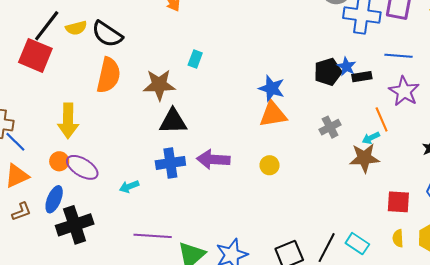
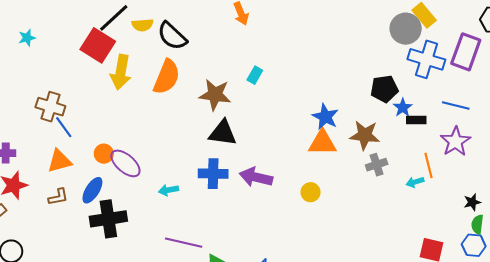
black pentagon: (328, 72) -> (384, 89), moved
yellow arrow: (68, 121) -> (121, 72), moved
brown star: (364, 158) -> (365, 135), moved

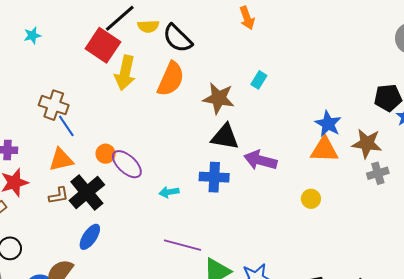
purple arrow: (256, 177) -> (260, 160), moved
blue ellipse: (92, 190) -> (90, 237), moved
black cross: (108, 219) -> (87, 193), moved, turned -33

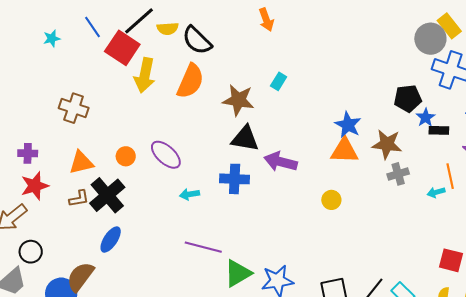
blue line: (66, 126) -> (93, 27), moved
purple ellipse: (127, 164) -> (166, 155), moved

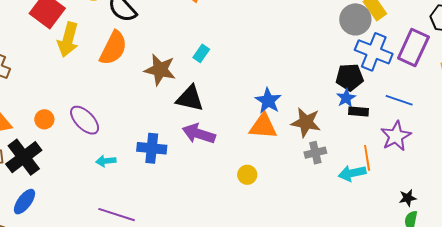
black pentagon: (408, 98) -> (350, 77), moved
black triangle: (245, 139) -> (190, 98), moved
cyan arrow: (436, 192) -> (352, 173), size x1.5

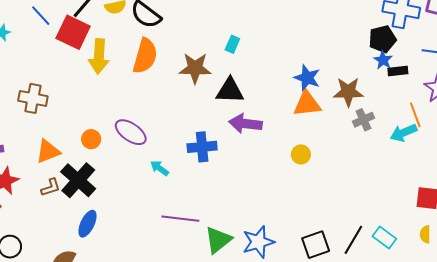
cyan arrow: (106, 161) -> (159, 168), turned 54

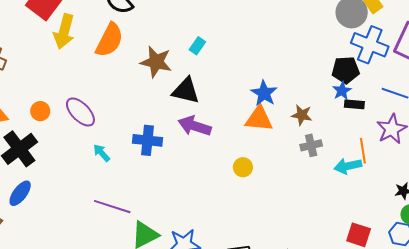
brown star: (348, 92) -> (302, 115), size x0.7

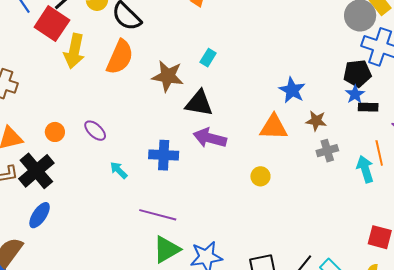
blue star: (264, 93) -> (292, 90), moved
purple ellipse: (80, 112) -> (95, 131), size x0.7
cyan arrow: (348, 166) -> (365, 169), turned 88
purple line: (112, 207) -> (158, 215), moved

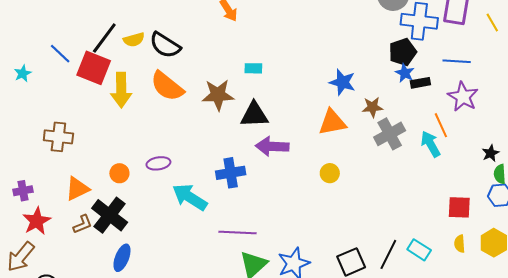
orange semicircle: (120, 57) -> (167, 86), turned 117
cyan rectangle: (208, 58) -> (253, 68), turned 72
purple ellipse: (95, 131) -> (158, 163), turned -40
gray cross: (327, 151) -> (390, 134), size x1.4
cyan arrow: (119, 170) -> (190, 197), size x1.8

